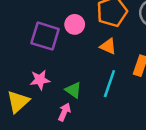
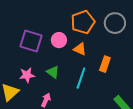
pink circle: (75, 24) -> (59, 40), moved
green triangle: (73, 90) -> (53, 72), moved

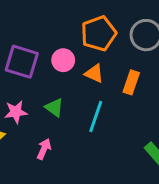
orange rectangle: (105, 64) -> (131, 82), moved

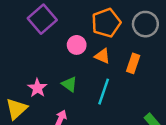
purple square: (22, 62) -> (42, 19), moved, turned 32
pink star: (16, 112) -> (37, 88), turned -30

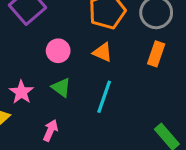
pink circle: (77, 45) -> (58, 51), moved
orange rectangle: (133, 63) -> (156, 54), moved

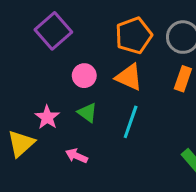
orange triangle: (103, 52) -> (129, 77), size x1.4
pink arrow: (50, 130) -> (77, 156), turned -90

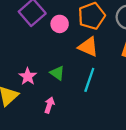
pink circle: (84, 76) -> (60, 24), moved
pink arrow: (77, 156) -> (49, 105), turned 84

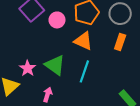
green triangle: (57, 73) -> (55, 65), size x1.5

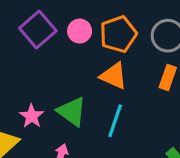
pink circle: (57, 20) -> (80, 31), moved

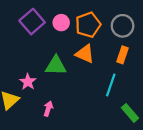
green triangle: (72, 111) -> (56, 66), moved, turned -35
cyan line: (115, 121) -> (111, 85), moved

